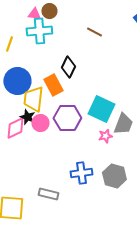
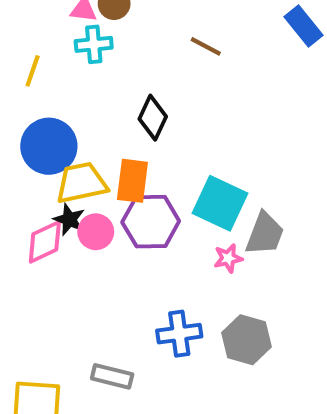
cyan cross: (39, 31) -> (94, 44), size x0.7
orange rectangle: (53, 85) -> (132, 181), moved, turned 35
yellow trapezoid: (33, 99) -> (81, 183), turned 72

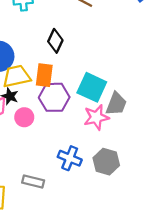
pink circle: (96, 232) -> (24, 117), moved
pink star: (228, 258) -> (96, 117), size x1.6
blue cross: (179, 334) -> (70, 158), turned 30

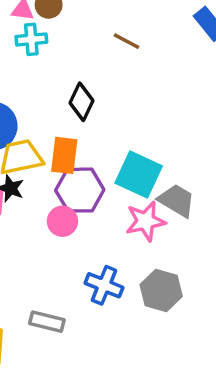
gray trapezoid: (116, 104) -> (177, 200), turned -80
pink circle: (24, 117) -> (62, 221), moved

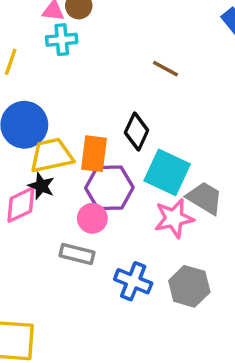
brown line: (127, 41) -> (165, 69), moved
black diamond: (81, 102) -> (137, 132), moved
gray rectangle: (47, 322) -> (77, 254), moved

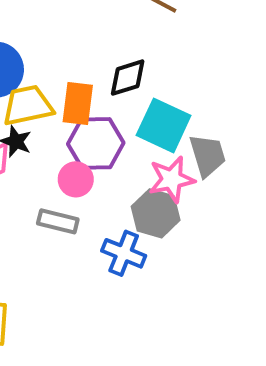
black diamond: (137, 132) -> (128, 78), turned 48
gray trapezoid: (205, 198) -> (208, 155), turned 42
gray hexagon: (189, 286) -> (156, 213), moved

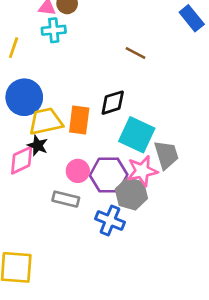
purple hexagon: (96, 143) -> (109, 175), moved

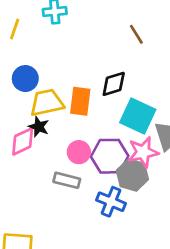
brown line: (135, 53) -> (136, 34), turned 30
blue circle: (24, 97) -> (25, 79), size x0.7

